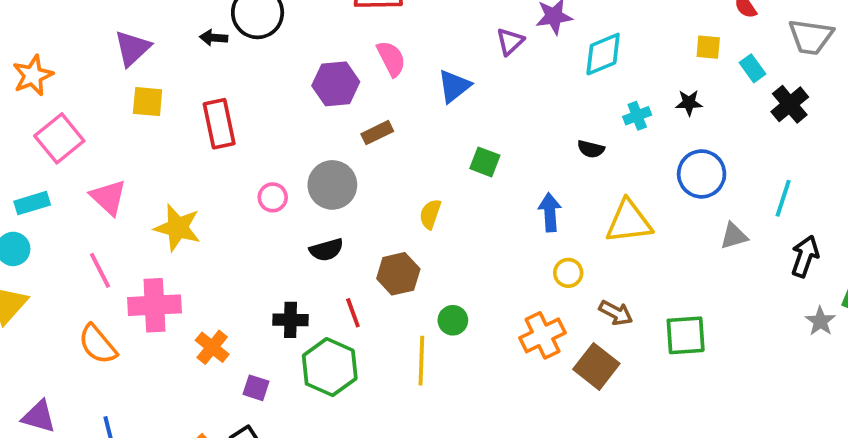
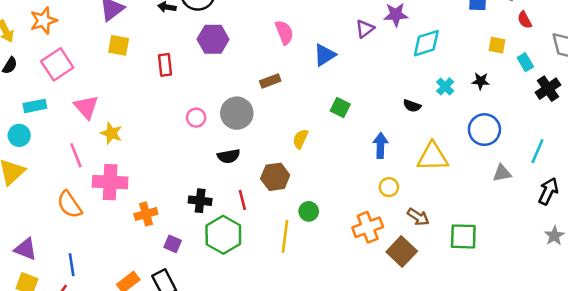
purple hexagon: (336, 84) -> (213, 39), moved
cyan cross: (637, 116) -> (445, 86), turned -30
red rectangle: (219, 124) -> (165, 65), size x0.7
yellow star: (178, 228) -> (111, 133), moved, size x0.7
orange cross: (212, 347) -> (146, 214), turned 30

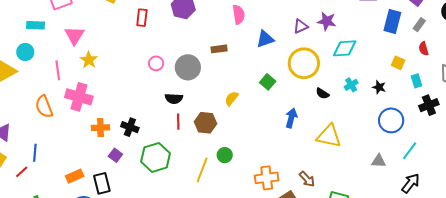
blue circle: (484, 130) -> (391, 120), moved
cyan circle: (19, 135) -> (25, 52), moved
yellow circle: (389, 187) -> (304, 63), moved, size x2.0
red line: (242, 200) -> (178, 122), moved
black cross: (200, 201) -> (130, 127), moved

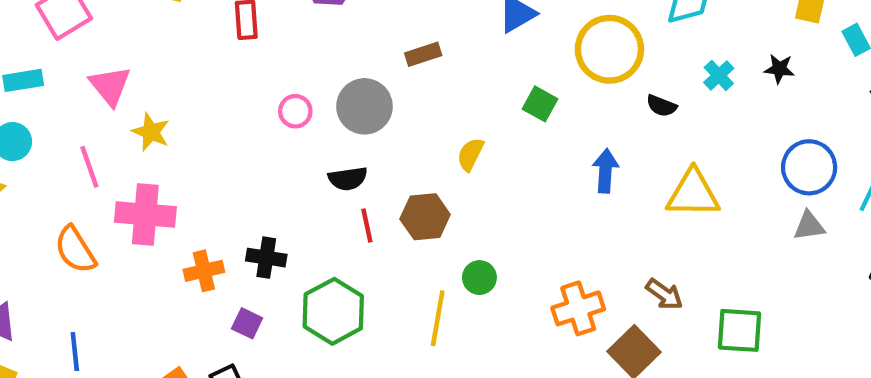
blue circle: (391, 120) -> (809, 167), moved

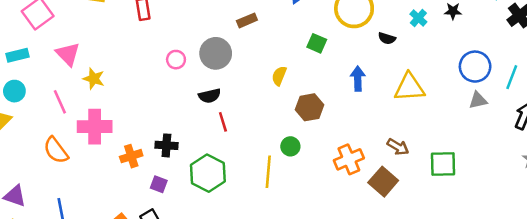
brown hexagon: (425, 217) -> (310, 107), moved

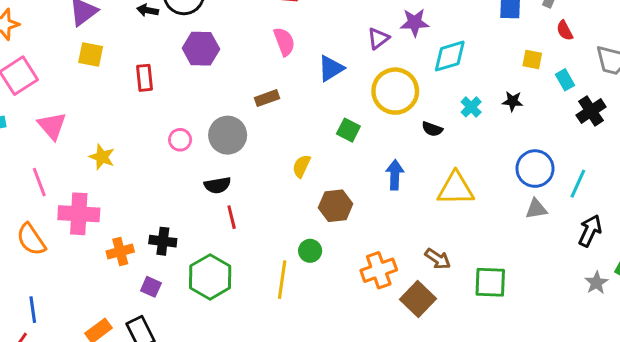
yellow star: (94, 79) -> (102, 157), moved

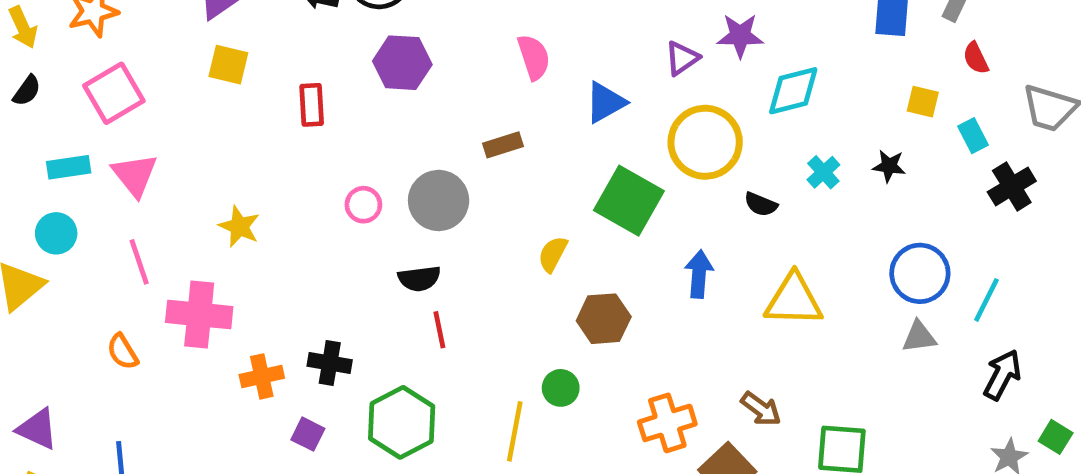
pink triangle: (52, 126) -> (135, 175), moved
green square: (348, 130) -> (629, 201), size x1.8
orange semicircle: (31, 239) -> (123, 352), size x0.7

